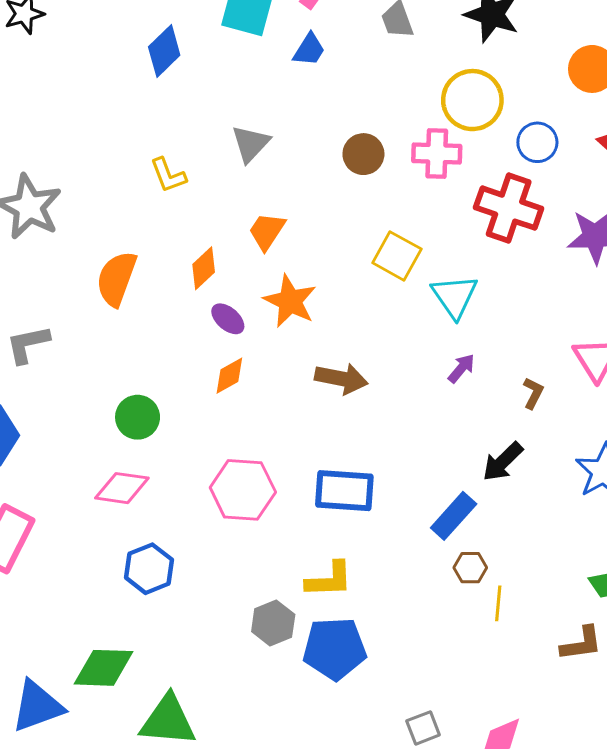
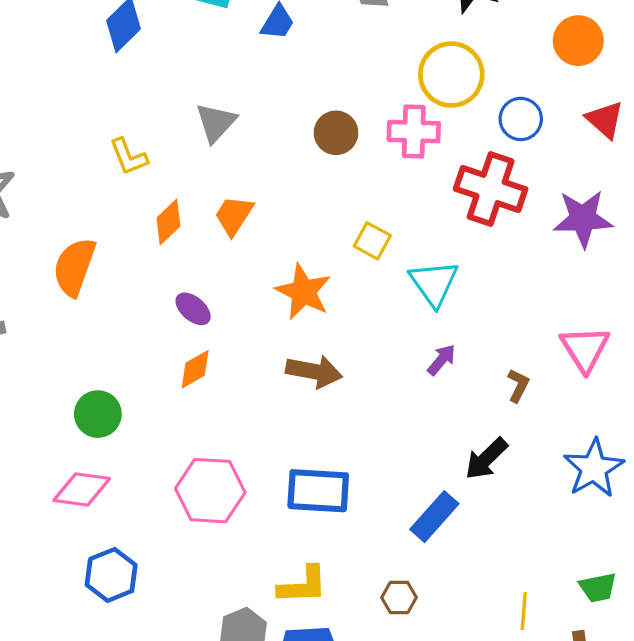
yellow square: (397, 256) -> (372, 241), size x0.7
orange diamond: (204, 268) -> (168, 222), moved
orange star: (290, 301) -> (303, 292), moved
brown hexagon: (470, 568) -> (399, 598), moved
yellow line: (498, 603) -> (524, 611), moved

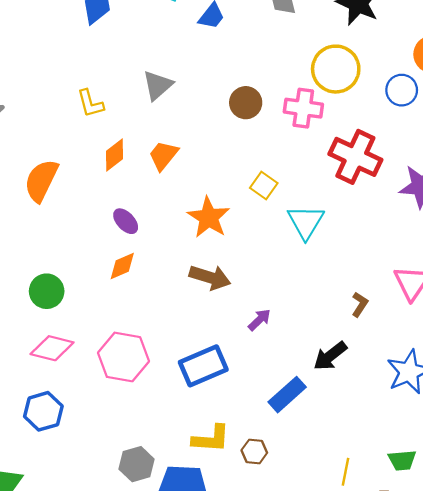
blue circle: (521, 119) -> (402, 90), moved
purple arrow: (442, 360) -> (259, 320), moved
pink diamond: (82, 489) -> (52, 348), moved
blue rectangle: (318, 491) -> (203, 366), turned -33
yellow L-shape: (303, 585) -> (211, 439), moved

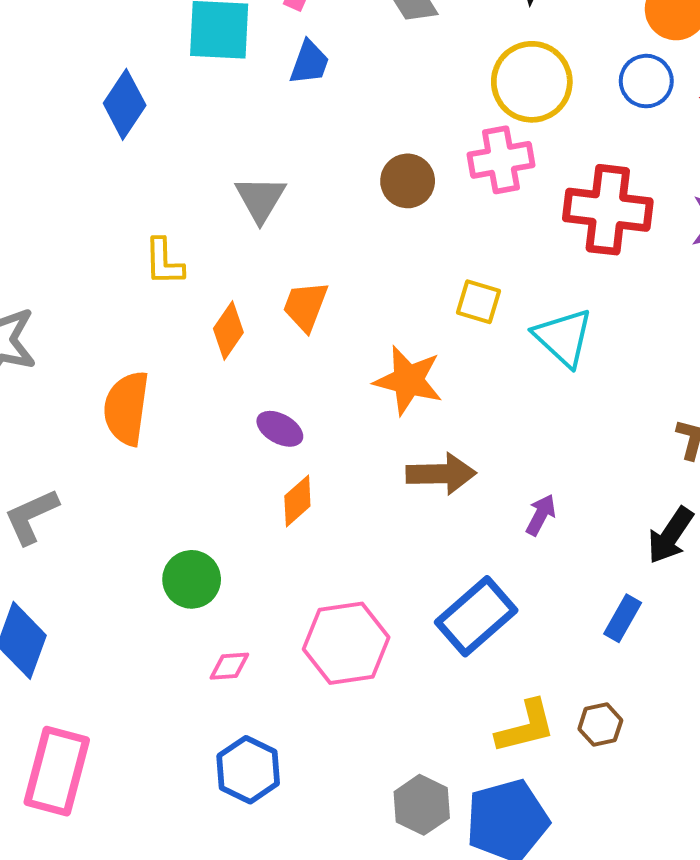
yellow L-shape: (90, 103) -> (164, 262), turned 32
pink diamond: (52, 348) -> (229, 666), size x0.6
blue rectangle: (287, 395) -> (623, 618), size x0.7

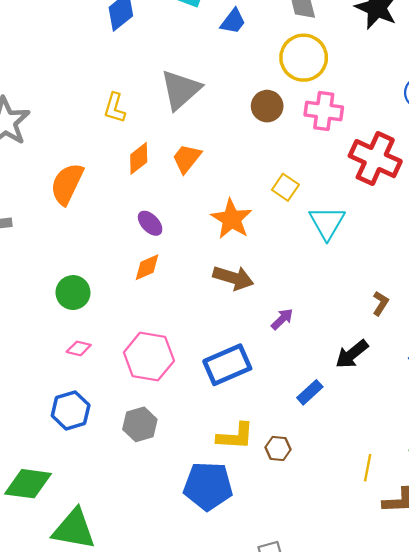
yellow circle: (532, 82) -> (304, 58), moved
gray triangle: (260, 199) -> (181, 90), size x1.4
gray hexagon: (422, 805) -> (140, 424), moved

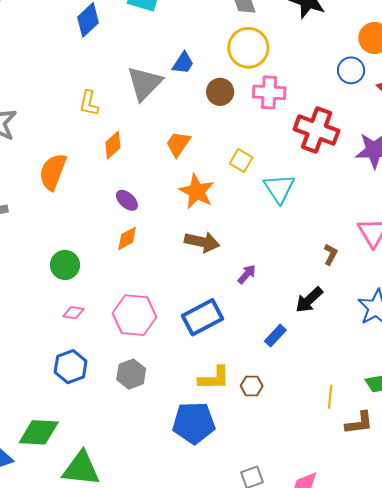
blue trapezoid: (233, 21) -> (183, 63), moved
orange trapezoid: (187, 158) -> (178, 144), moved

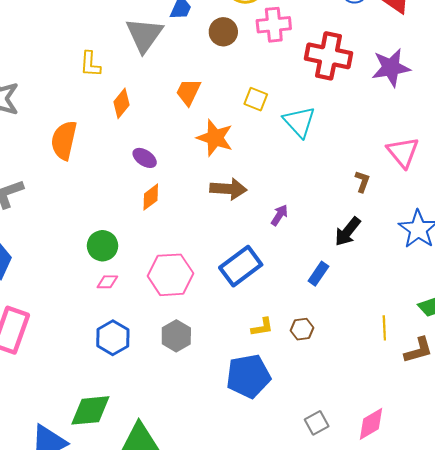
green circle: (65, 265) -> (102, 246), moved
yellow L-shape: (214, 378) -> (262, 327), size x0.7

